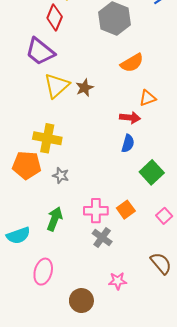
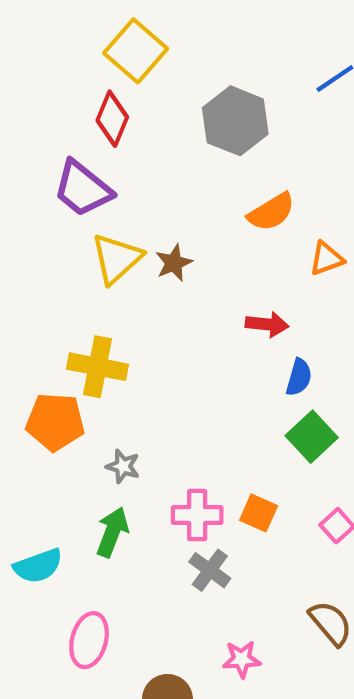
orange triangle: (148, 98) -> (326, 259), moved
blue semicircle: (128, 143) -> (299, 377), moved
gray star: (61, 176) -> (123, 466), moved
orange square: (126, 210) -> (259, 513), turned -30

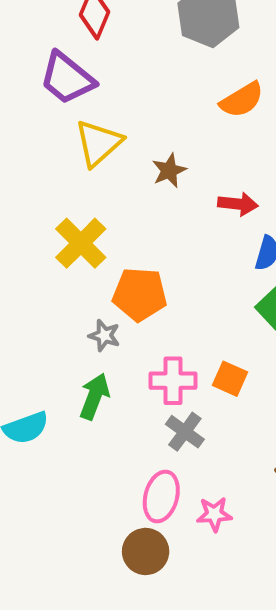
brown star: (174, 263) -> (169, 171), moved
yellow cross: (97, 367) -> (81, 243), turned 34
orange pentagon: (55, 422) -> (140, 294), moved
pink ellipse: (89, 640) -> (161, 497), moved

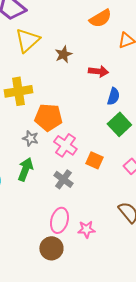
yellow cross: (81, 243) -> (18, 91), turned 36
pink cross: (173, 381) -> (65, 145), moved, turned 35
gray cross: (185, 432) -> (63, 179), moved

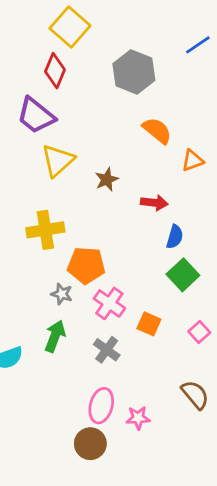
orange semicircle: (100, 18) -> (157, 131), turned -110

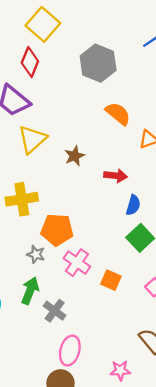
gray cross: (107, 350) -> (55, 311), moved
pink star: (138, 418) -> (120, 370), moved

